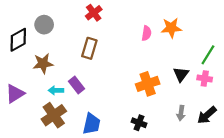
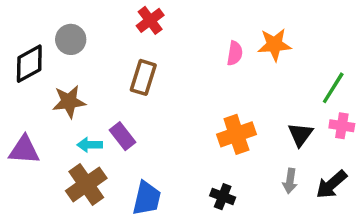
black triangle: (181, 74) -> (300, 134), moved
pink cross: (205, 79) -> (342, 126), moved
purple triangle: (15, 94) -> (24, 150), turned 36

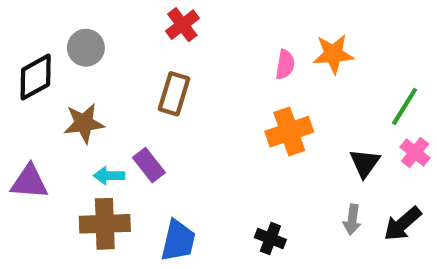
pink cross: (342, 126) -> (415, 153), turned 30
orange cross: (236, 134) -> (289, 132), moved
brown cross: (86, 184) -> (105, 224), turned 33

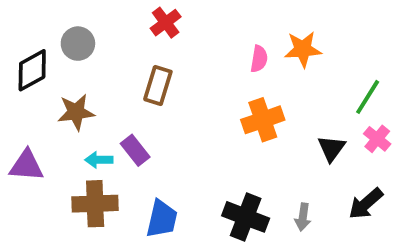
gray arrow: (352, 220) -> (303, 217), moved
black cross: (270, 238) -> (246, 217), size x1.6

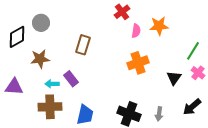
red cross: (166, 23) -> (122, 12), moved

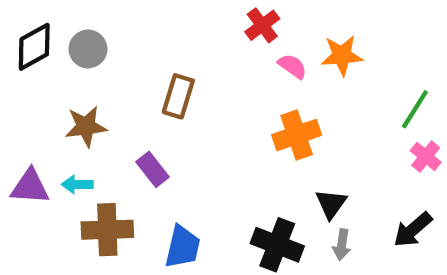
pink semicircle: (136, 31) -> (292, 66), turned -64
black diamond: (17, 37) -> (34, 47), moved
black triangle: (174, 78) -> (331, 204), moved
cyan arrow: (52, 84) -> (77, 184), moved

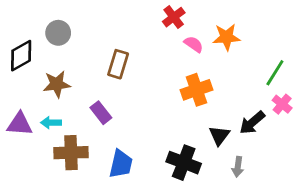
black diamond: (34, 47) -> (21, 56), moved
black arrow: (413, 230) -> (252, 123), moved
gray arrow: (342, 245) -> (238, 167), moved

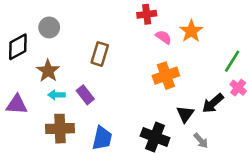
red cross: (174, 17) -> (147, 14), turned 30
orange star: (226, 37) -> (191, 31), turned -30
brown star: (57, 84) -> (48, 71), turned -30
cyan arrow: (51, 123) -> (56, 95), moved
gray arrow: (238, 167) -> (201, 141), turned -49

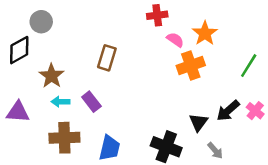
gray circle: (49, 27) -> (41, 22), moved
orange cross: (166, 76) -> (191, 66), moved
pink cross: (238, 88) -> (255, 111), moved

